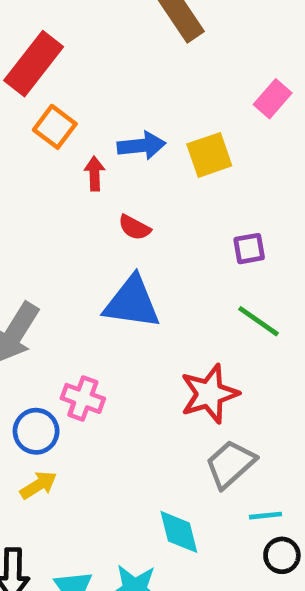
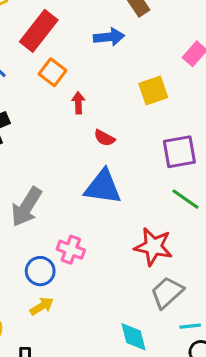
blue arrow: (141, 146) -> (109, 37), moved
purple square: (249, 249) -> (179, 152), size x1.6
red star: (209, 394) -> (153, 247), turned 30

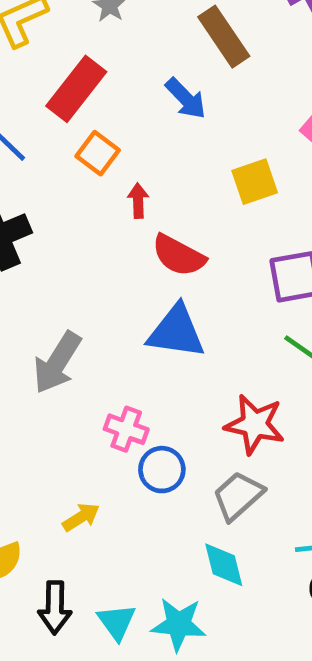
blue arrow: (109, 37) -> (186, 98), turned 52
red semicircle: (104, 138) -> (179, 255), size x1.6
blue circle: (40, 271) -> (162, 470), moved
gray trapezoid: (167, 292) -> (238, 496), moved

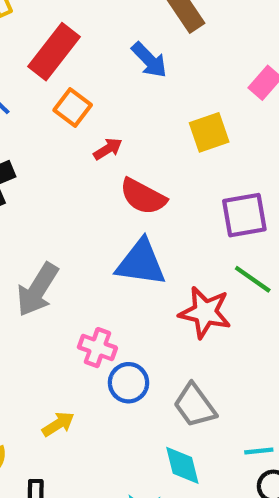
red arrow: (138, 201) -> (108, 149), turned 60
red star: (255, 424) -> (205, 312), moved
gray trapezoid: (238, 496) -> (195, 405), turned -84

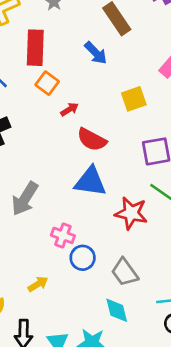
red rectangle: (54, 52) -> (35, 48), turned -36

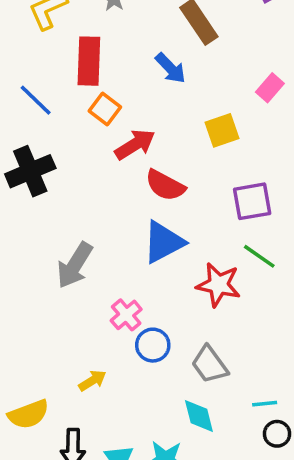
red arrow: (69, 109) -> (135, 145), size x1.6
blue triangle: (90, 182) -> (163, 242), turned -36
pink cross: (63, 235) -> (126, 315), turned 30

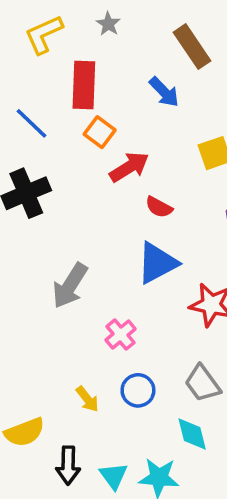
red semicircle: (165, 185) -> (159, 207), size x0.7
blue circle: (153, 345) -> (138, 390), moved
yellow arrow: (92, 381) -> (87, 399), turned 84

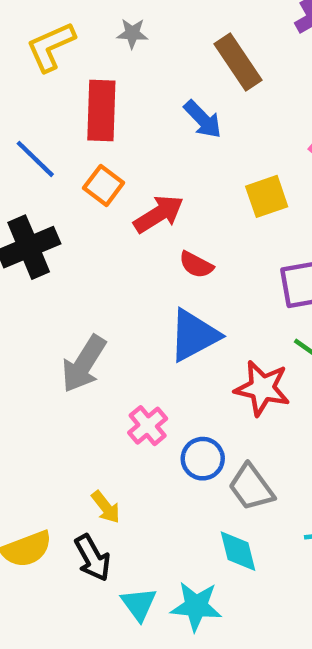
gray star: (108, 24) -> (132, 33), turned -30
orange square: (100, 132) -> (104, 185), moved
blue circle: (138, 390) -> (203, 459), moved
black arrow: (68, 465) -> (93, 558), moved, turned -30

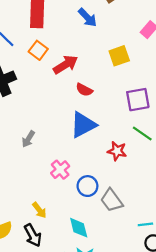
gray arrow: (84, 364) -> (28, 139), size x0.6
red star: (262, 388) -> (117, 151), size x0.7
cyan diamond: (238, 551) -> (79, 228), moved

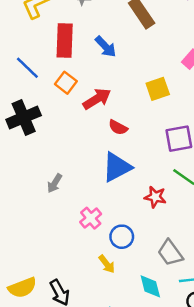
blue arrow: (87, 18) -> (106, 47), moved
gray trapezoid: (112, 200) -> (170, 253), moved
yellow arrow: (39, 210) -> (107, 264), moved
cyan diamond: (79, 228) -> (150, 286), moved

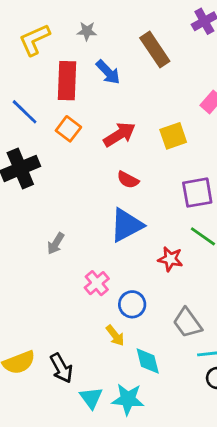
blue arrow: (106, 47) -> (108, 72), moved
red arrow: (97, 99) -> (119, 134), moved
cyan diamond: (150, 286) -> (148, 361), moved

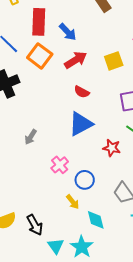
blue arrow: (108, 72) -> (68, 32), moved
orange square: (68, 129) -> (40, 56), size x1.4
cyan star: (128, 399) -> (82, 247), turned 30

